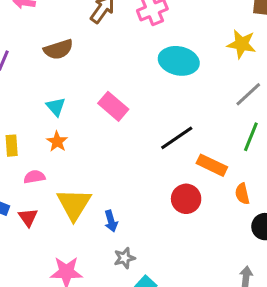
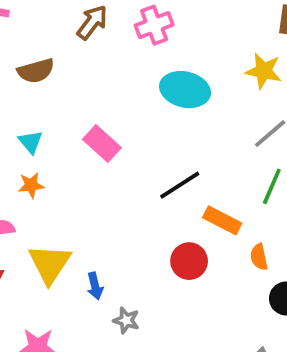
orange star: (57, 142) -> (31, 185), turned 30
gray star: (124, 258) -> (126, 320), moved, turned 30

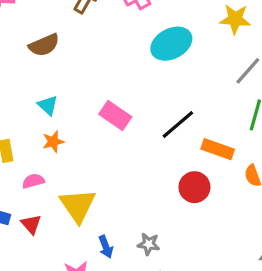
cyan ellipse: (185, 90) -> (171, 44), turned -33
pink rectangle: (102, 144) -> (115, 116), moved
blue arrow: (95, 286) -> (106, 247), moved

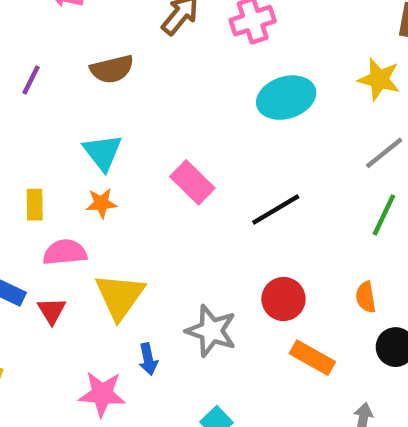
cyan triangle: (48, 105) -> (103, 152), size x1.4
orange rectangle: (218, 149) -> (312, 358), moved
pink semicircle: (33, 181) -> (65, 252), size x1.4
gray star: (149, 244) -> (211, 331), moved, size x1.6

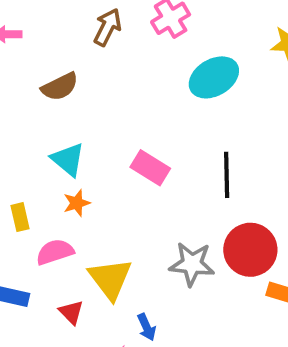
black line: (276, 209) -> (227, 175), turned -48
red circle: (283, 299) -> (250, 250), size x1.4
red triangle: (52, 311) -> (71, 312), moved
gray star: (211, 331) -> (192, 264), moved

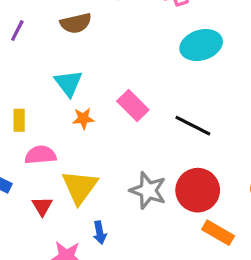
black line: (227, 175) -> (193, 126), turned -75
orange star: (77, 203) -> (83, 119), moved

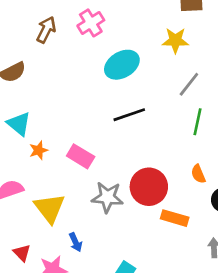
pink rectangle: (133, 105) -> (81, 156), moved
black line: (193, 126) -> (129, 115), moved, turned -32
red triangle: (42, 206) -> (22, 253), moved

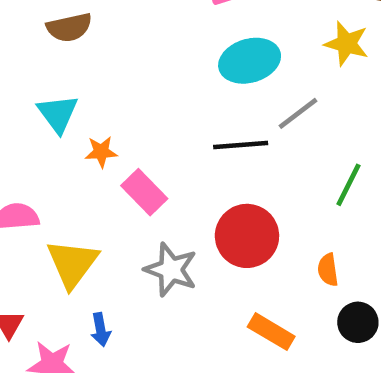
gray line: (189, 84) -> (298, 113), moved
orange star: (39, 150) -> (101, 152), moved
red circle: (149, 187) -> (247, 236), moved

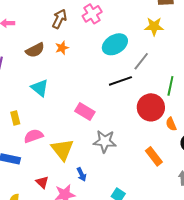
orange star: (101, 152) -> (62, 48), moved
red circle: (247, 236) -> (151, 107), moved
orange rectangle: (271, 332) -> (154, 156), turned 36

